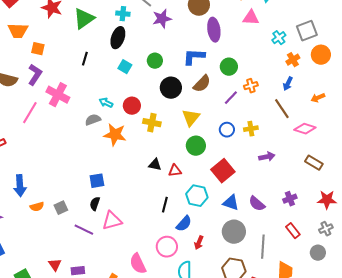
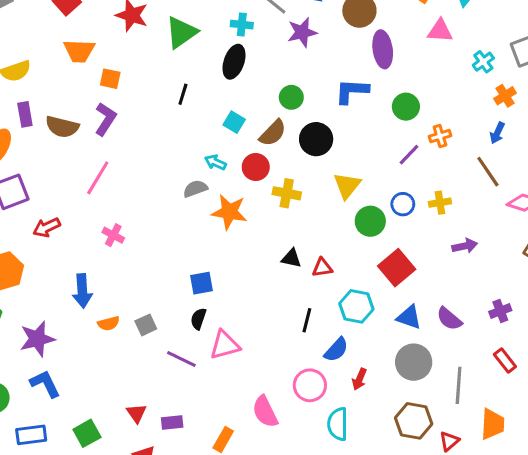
cyan square: (125, 67) -> (234, 122), moved
brown semicircle: (202, 84) -> (273, 133), moved
pink cross: (58, 95) -> (113, 235), moved, size x0.6
green circle: (196, 146) -> (370, 221), moved

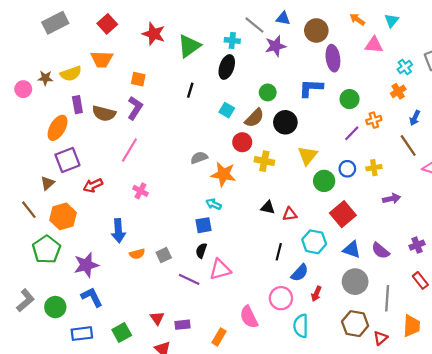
orange trapezoid: (79, 51) -> (102, 59), moved
orange cross: (505, 96) -> (398, 91), moved
cyan arrow: (215, 162) -> (213, 204), moved

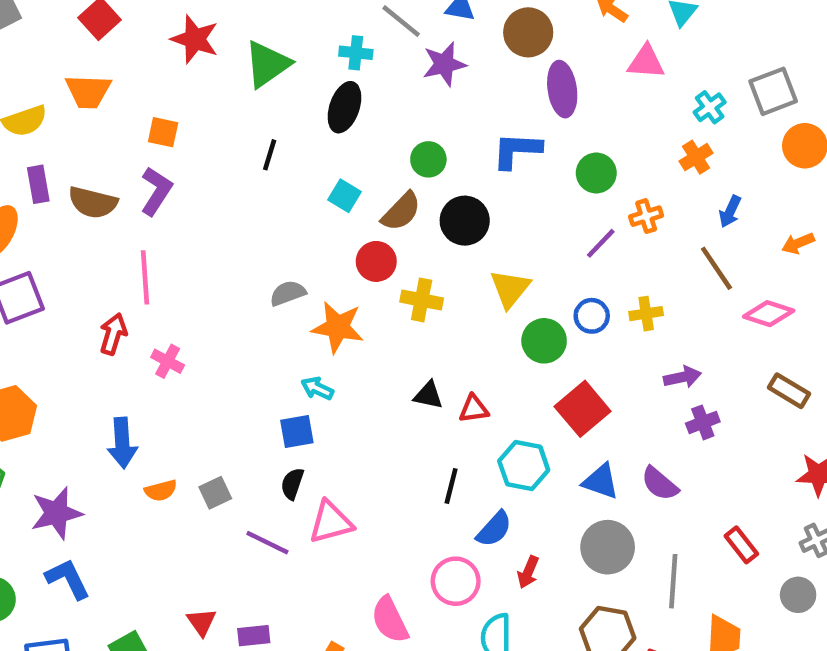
pink line: (129, 150) -> (145, 277), turned -35
red arrow: (93, 185) -> (113, 334), moved, turned 132
purple cross: (417, 245) -> (703, 422), moved

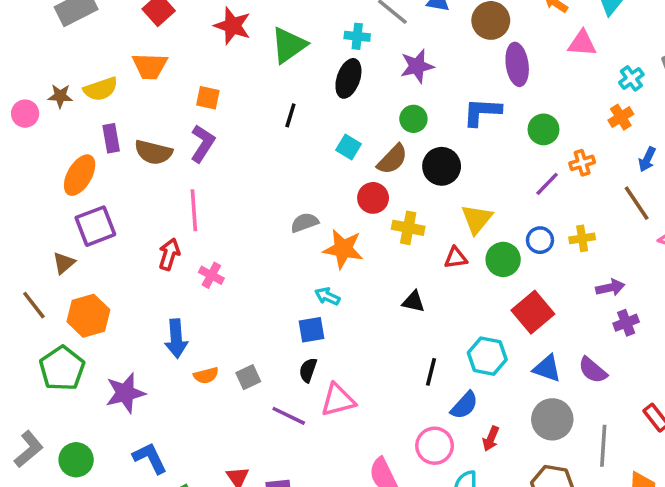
purple star: (444, 64) -> (417, 66), moved
red triangle: (474, 409) -> (456, 258), moved
blue L-shape: (68, 579) -> (150, 458), moved

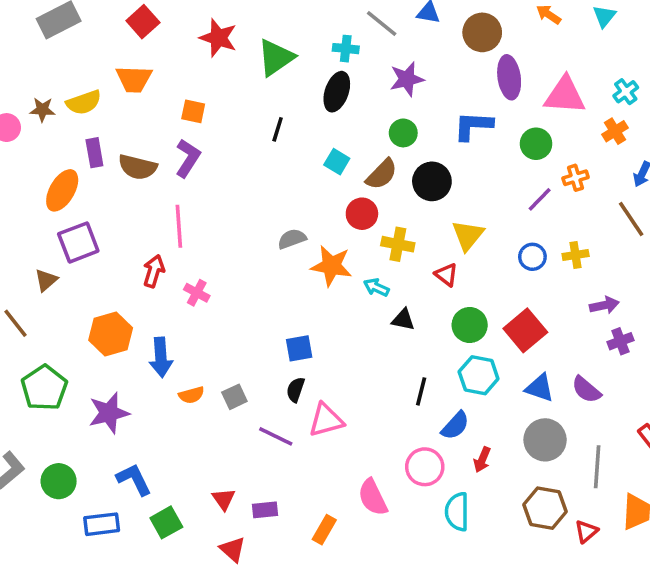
pink triangle: (582, 43) -> (565, 95), moved, size x1.4
red triangle: (456, 258) -> (446, 275), turned 45
green circle: (503, 259) -> (470, 325), moved
cyan arrow: (327, 296) -> (376, 287), moved
orange hexagon: (88, 316) -> (111, 334), moved

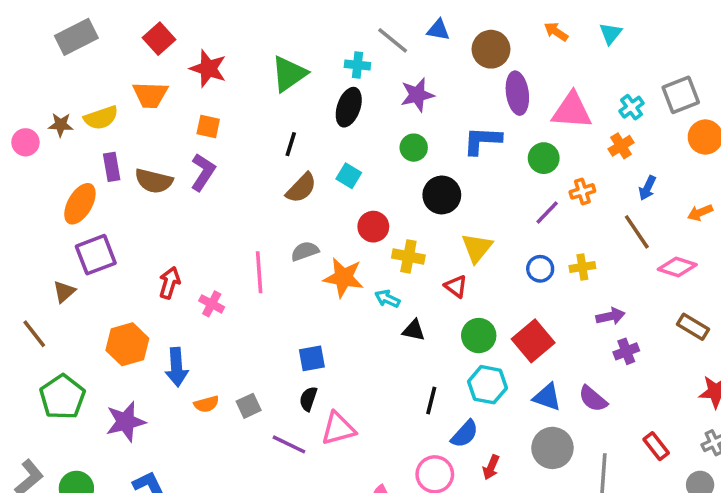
red star: (218, 38) -> (208, 69), moved
brown semicircle: (382, 174) -> (301, 188), moved
pink line: (179, 226) -> (259, 272), moved

